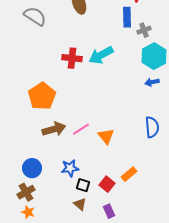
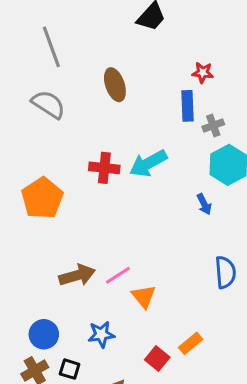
blue arrow: (152, 82) -> (204, 204), moved, turned -104
orange pentagon: (42, 96) -> (42, 198), moved
orange triangle: (106, 136) -> (144, 296), moved
black square: (83, 185) -> (70, 369), moved

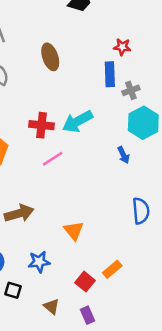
pink line: (118, 275) -> (53, 159), moved

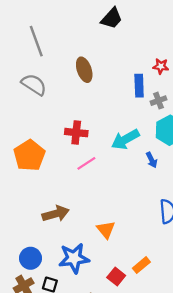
red star: (122, 47) -> (161, 66), moved
cyan arrow: (78, 121) -> (125, 139), moved
blue star: (39, 262) -> (74, 258), size x1.5

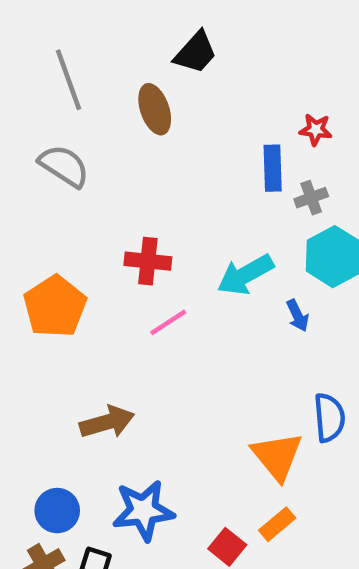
black trapezoid: (112, 18) -> (195, 53), moved
brown ellipse: (84, 70) -> (155, 109), moved
orange triangle: (106, 230) -> (277, 456), moved, size x1.4

